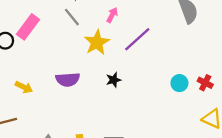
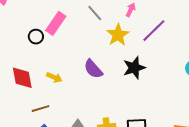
purple semicircle: (68, 80) -> (93, 69), turned 55
black star: (114, 80) -> (134, 68), size x1.6

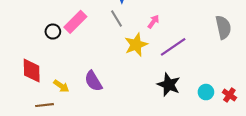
black star: (134, 68) -> (169, 85), moved, turned 30
purple semicircle: (93, 69) -> (93, 81), moved
yellow arrow: (54, 77) -> (61, 86), moved

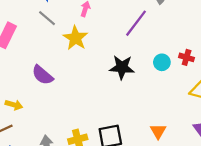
purple line: (173, 47) -> (136, 23), moved
purple semicircle: (93, 81) -> (42, 75), moved

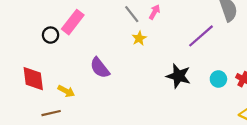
gray line: (47, 18) -> (132, 14), moved
yellow star: (75, 38) -> (139, 38), size x0.6

